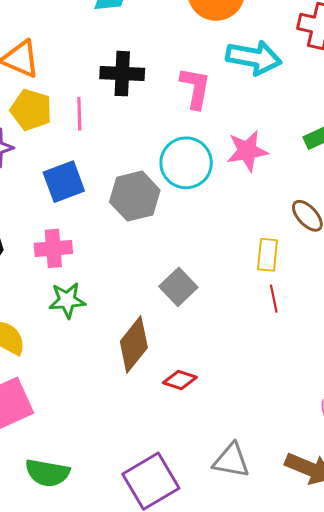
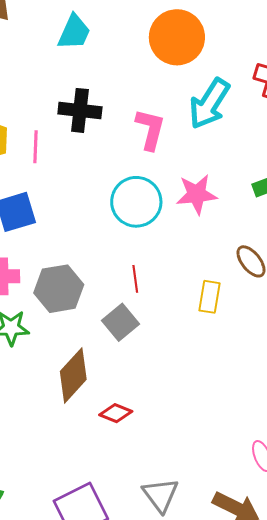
cyan arrow: (254, 58) -> (209, 104), turned 108
gray hexagon: (135, 196) -> (59, 289), moved
red line: (274, 299) -> (135, 279), moved
gray triangle: (231, 460) -> (161, 495), turned 39

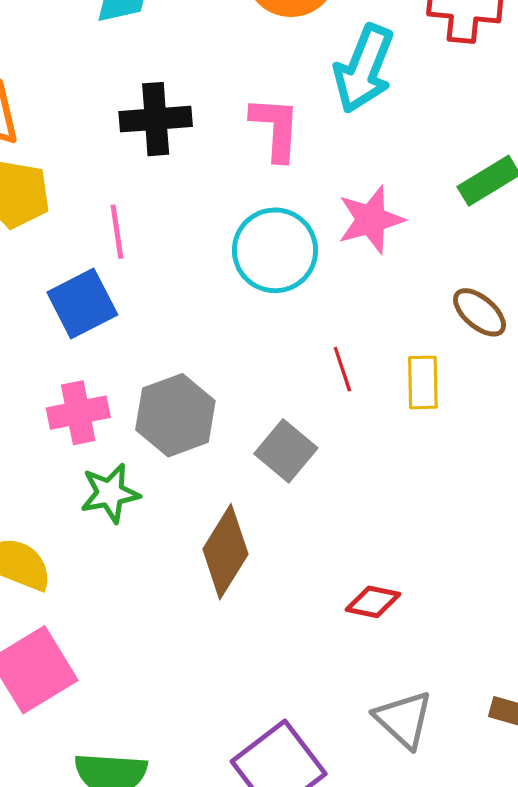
pink line: (35, 147) -> (117, 232), moved
red line: (135, 279) -> (342, 369), moved
red diamond: (116, 413) -> (373, 602), moved

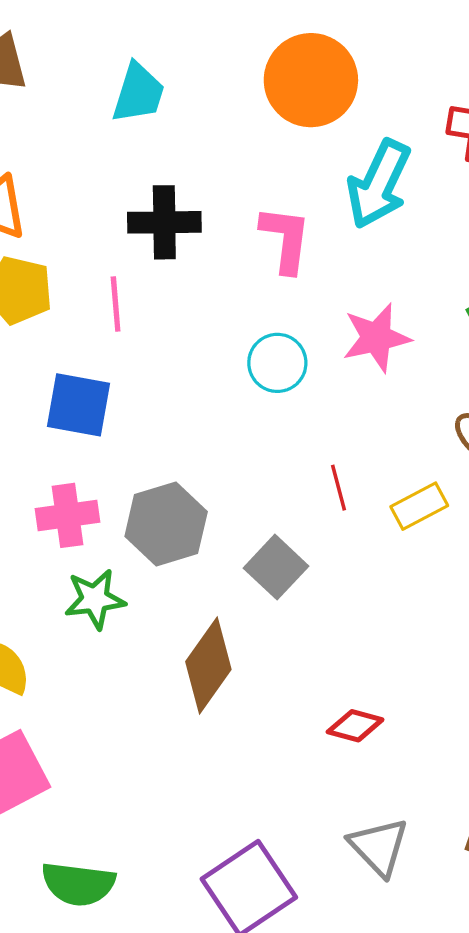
pink line: (117, 232) -> (116, 304), moved
cyan circle: (275, 250) -> (277, 363), size x0.7
blue square: (82, 303) -> (79, 405), turned 34
yellow rectangle: (423, 382) -> (419, 506), turned 60

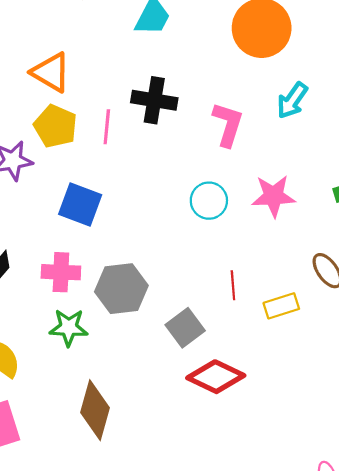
cyan arrow: (379, 184) -> (292, 100), size x0.7
pink line: (116, 304) -> (107, 127), moved
brown diamond: (208, 666) -> (95, 410), moved, turned -30
red diamond: (355, 726) -> (216, 377), moved, size x1.6

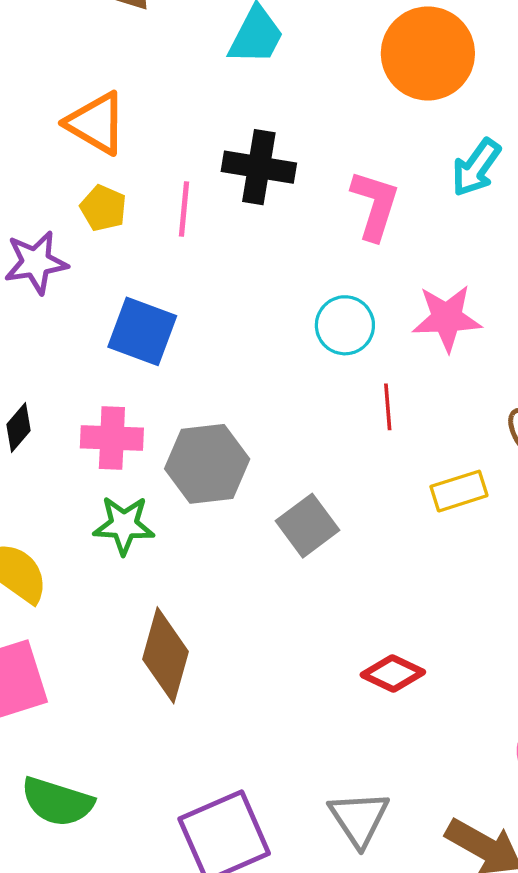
yellow pentagon: (56, 126) -> (103, 208), size x0.7
red line: (233, 285) -> (388, 407), moved
red diamond: (216, 377) -> (393, 673), moved, size x0.7

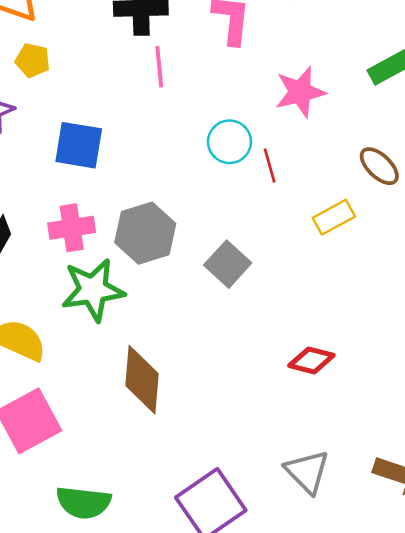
pink line: (184, 209) -> (159, 67), moved
cyan circle: (345, 325) -> (230, 142), moved
green star: (124, 525) -> (93, 290), size x1.4

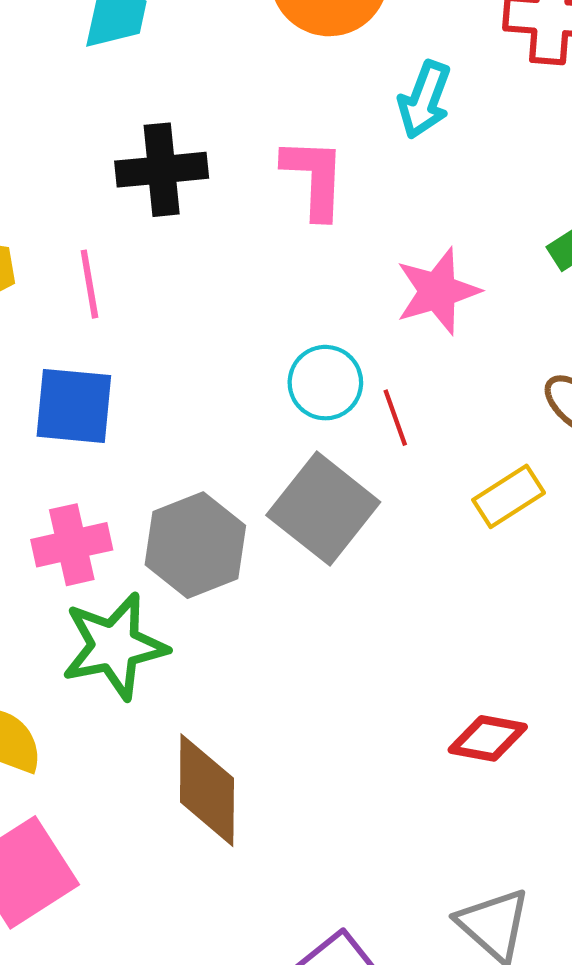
pink line: (159, 67) -> (89, 284), moved
gray square: (228, 264) -> (323, 509), moved, size x1.4

